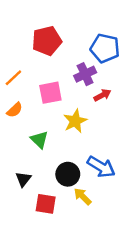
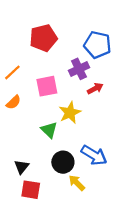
green triangle: (39, 140) -> (49, 130), moved
red square: (46, 204) -> (31, 190), moved

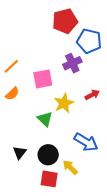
red pentagon: (43, 38) -> (65, 21), moved
red arrow: (95, 88) -> (92, 95), moved
black circle: (63, 162) -> (48, 155), moved
red square: (31, 190) -> (49, 179), moved

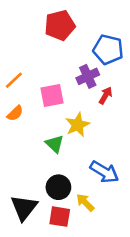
red pentagon: (65, 21) -> (60, 25), moved
red arrow: (92, 95) -> (106, 95), moved, turned -32
black triangle: (20, 153) -> (24, 208), moved, size x1.6

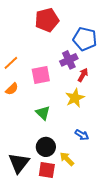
yellow star: (78, 125) -> (75, 98), moved
blue arrow: (104, 172) -> (82, 135), size x0.6

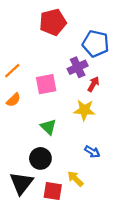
yellow star: (75, 98) -> (84, 110), turned 30
black circle: (46, 147) -> (40, 158), moved

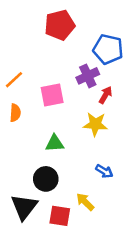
orange semicircle: (13, 100) -> (15, 113), turned -42
green triangle: (48, 127) -> (55, 143), turned -48

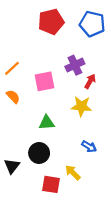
blue pentagon: (108, 49) -> (92, 24), moved
orange semicircle: (15, 113) -> (13, 97), turned -48
black triangle: (24, 207) -> (12, 166), moved, size x0.7

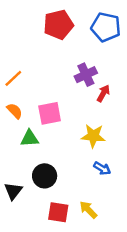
pink square: (44, 81) -> (50, 113), moved
yellow star: (81, 106) -> (93, 136), moved
green triangle: (47, 123) -> (30, 138), moved
yellow arrow: (73, 173) -> (88, 210), moved

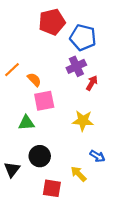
blue pentagon: (106, 27) -> (83, 37), moved
orange semicircle: (15, 111) -> (34, 80), moved
blue arrow: (102, 168) -> (97, 156), moved
yellow arrow: (88, 210) -> (79, 174), moved

